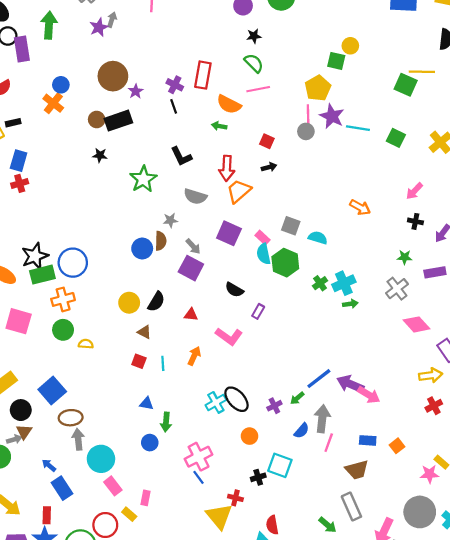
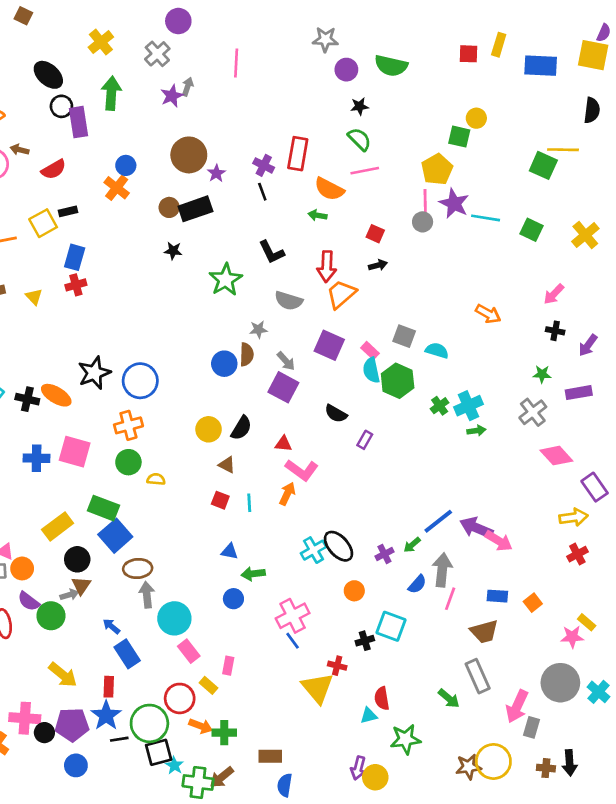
green rectangle: (42, 275) -> (103, 508), moved, turned 35
pink L-shape: (229, 336) -> (302, 470), moved
green arrow: (166, 422) -> (253, 574), turned 78

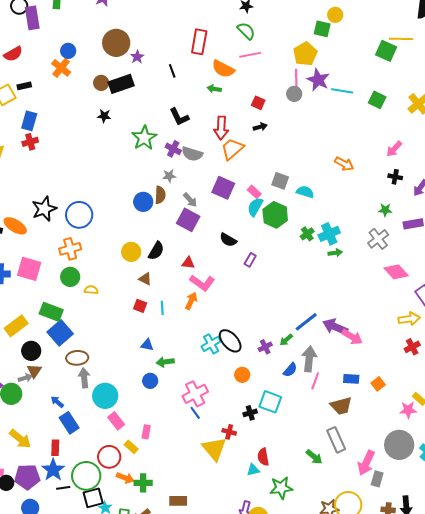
purple cross: (264, 165) -> (173, 149), moved
cyan semicircle: (371, 370) -> (255, 207), turned 42

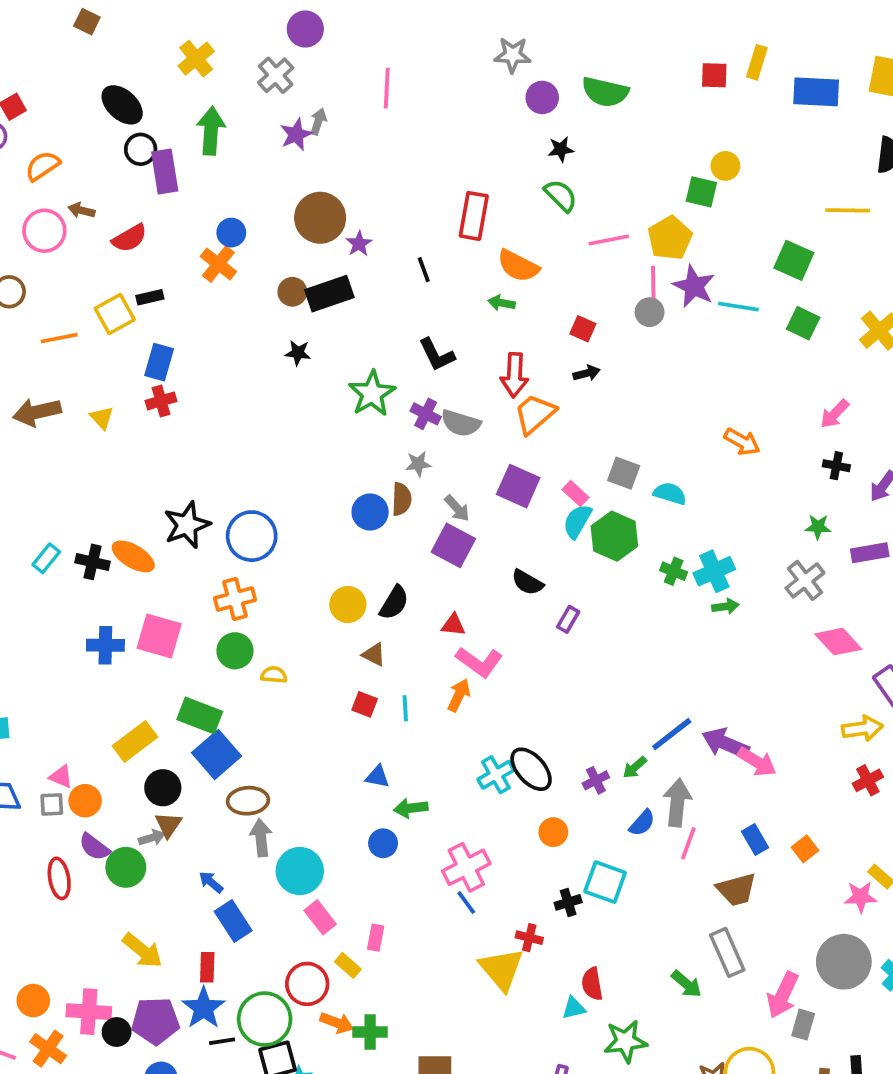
green square: (386, 51) -> (794, 260), moved
pink line: (250, 55) -> (609, 240), moved
green cross: (307, 234) -> (674, 571), turned -32
blue rectangle: (351, 379) -> (755, 840), turned 56

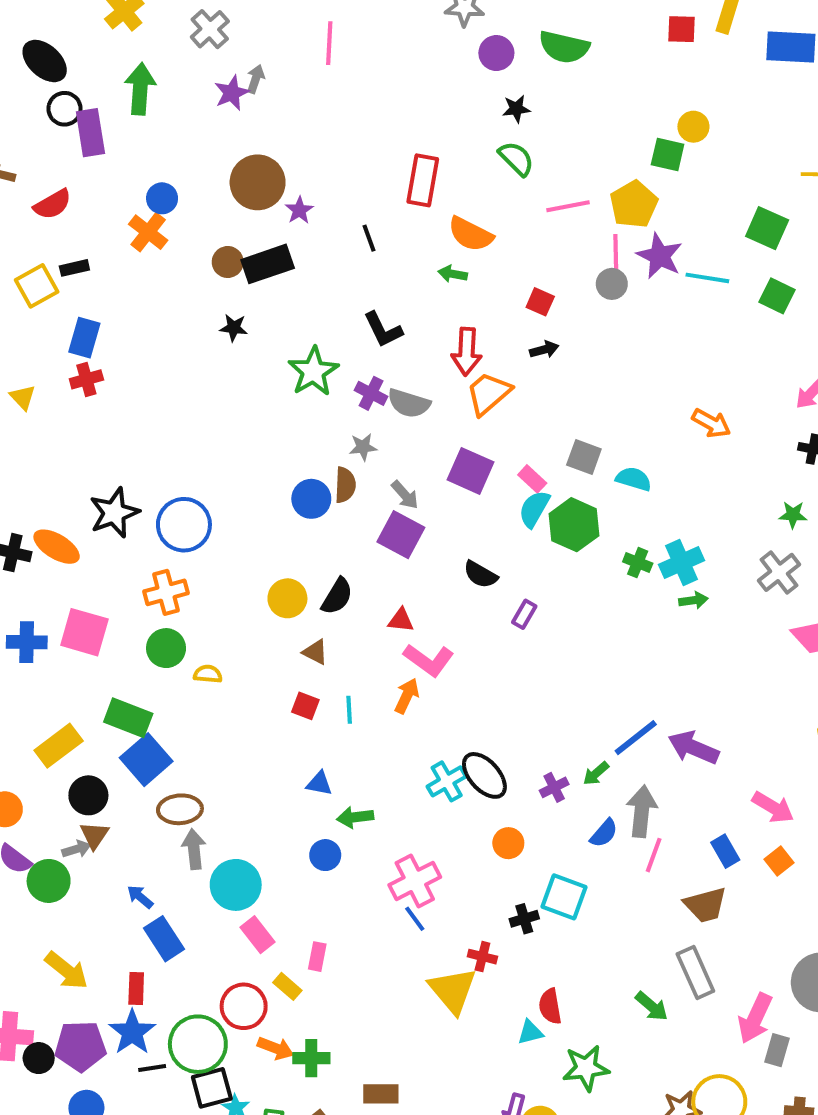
pink arrow: (757, 762) -> (773, 807), moved

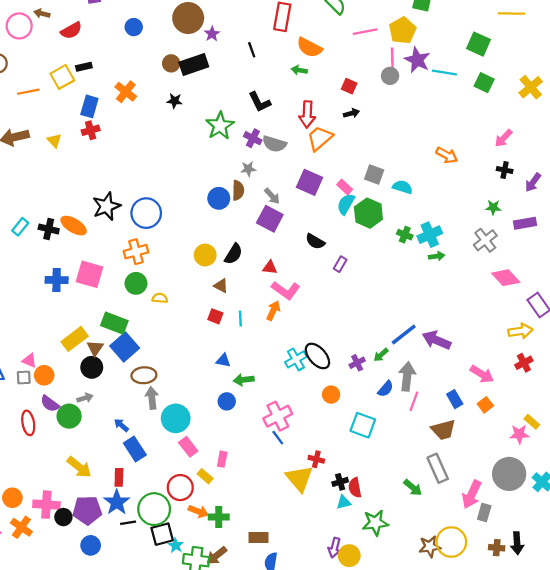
orange cross: (148, 232) -> (126, 92), moved
brown triangle: (94, 835) -> (95, 348), moved
black cross: (524, 919) -> (340, 482), moved

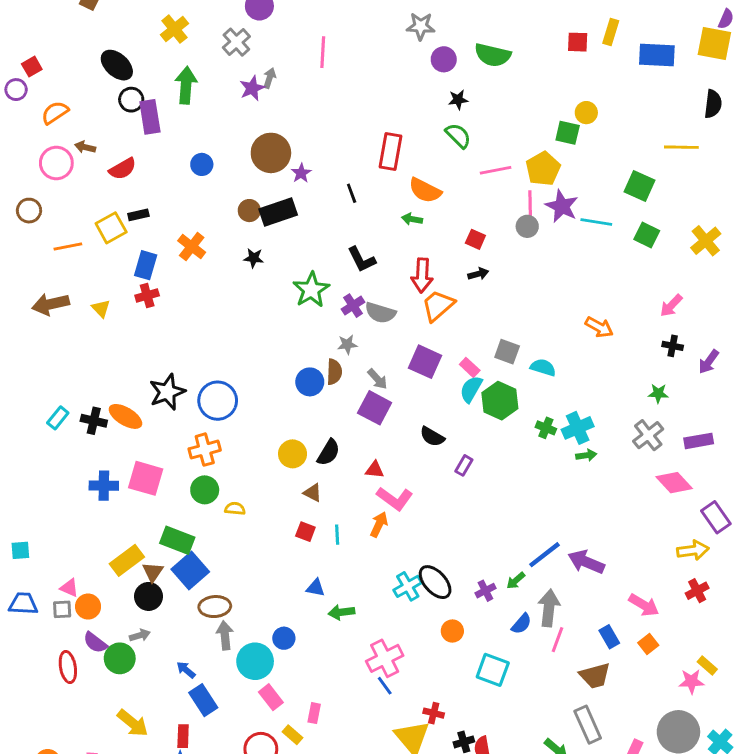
purple cross: (253, 138) -> (353, 306), turned 30
purple rectangle: (525, 223) -> (699, 441), moved
blue circle: (227, 401) -> (284, 638), moved

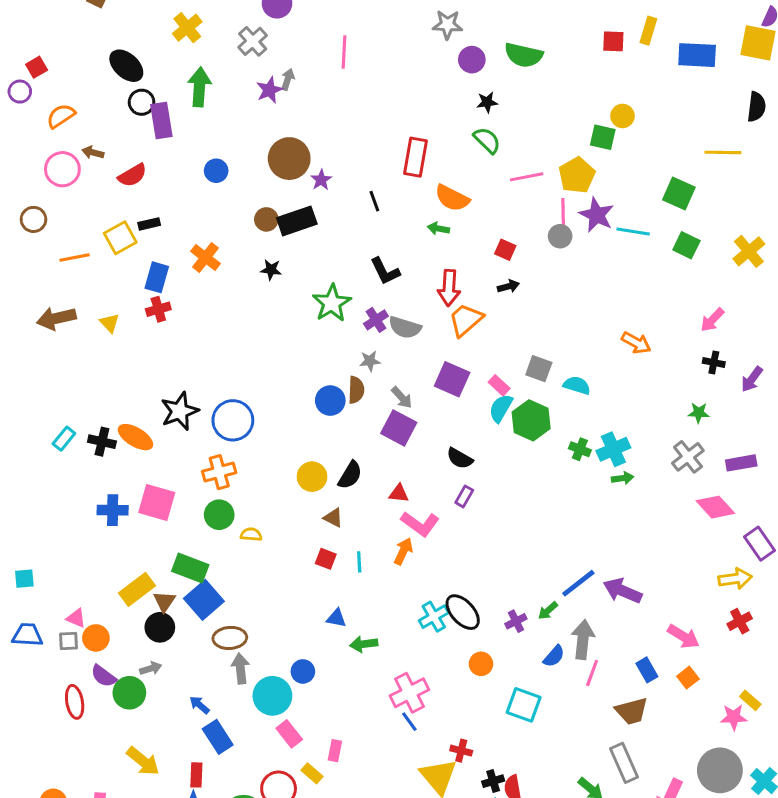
purple rectangle: (464, 465) -> (464, 496), moved

